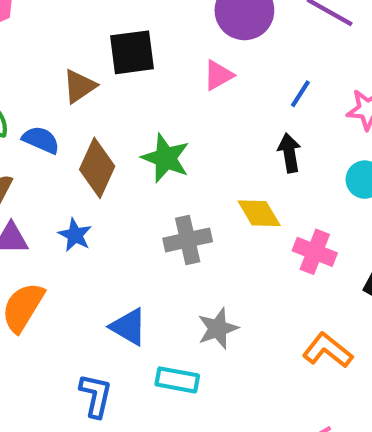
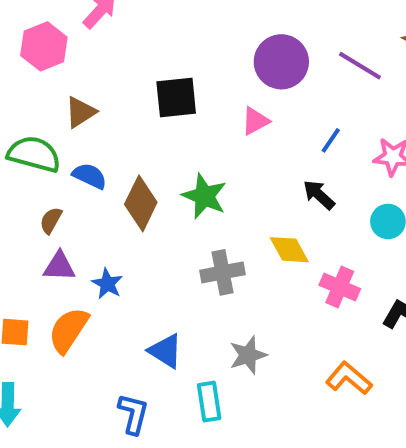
brown triangle: (79, 86) -> (80, 112), moved
black arrow: (289, 153) -> (319, 195), turned -40
blue star: (75, 235) -> (107, 284), moved
cyan rectangle: (177, 380) -> (209, 402), turned 69

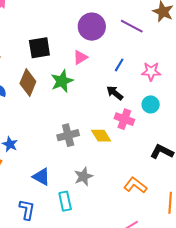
green star: (204, 196) -> (62, 81), moved, turned 30
brown diamond: (141, 203) -> (28, 83), moved
yellow diamond: (289, 250) -> (101, 136), moved
pink cross: (340, 287) -> (124, 119), moved

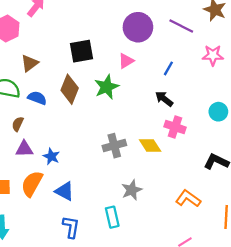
pink star: (151, 71) -> (213, 55), moved
cyan circle: (151, 104) -> (218, 112), moved
blue triangle: (41, 177) -> (64, 191), moved

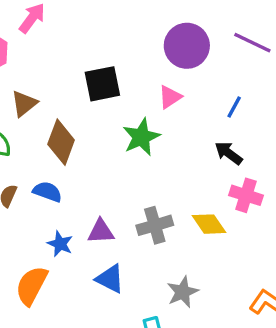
brown diamond: (70, 89) -> (61, 142), moved
blue semicircle: (37, 98) -> (47, 192), moved
purple triangle: (24, 149) -> (101, 231), moved
blue triangle: (64, 191) -> (110, 279), moved

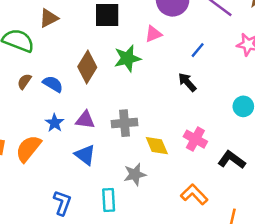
brown diamond: (61, 142) -> (87, 67), moved
pink cross: (246, 195) -> (195, 139), moved
yellow diamond: (209, 224) -> (157, 146), moved

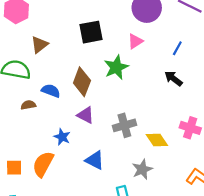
brown semicircle: (24, 81) -> (28, 105), turned 56
blue semicircle: (53, 84) -> (51, 91), moved
purple triangle: (85, 120) -> (86, 115), moved, turned 30

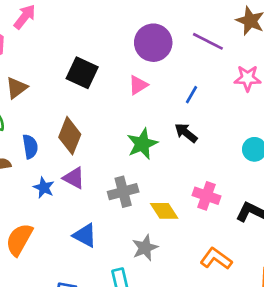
black square: (91, 32) -> (82, 73), turned 35
green star: (116, 67) -> (142, 144), moved
blue semicircle: (51, 91) -> (30, 147), turned 60
blue star: (62, 137) -> (44, 188), moved

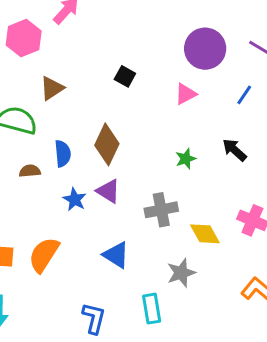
black square: (82, 73) -> (125, 76), size x0.6
blue line: (191, 95) -> (244, 95), moved
green star: (142, 144) -> (186, 159), size x0.6

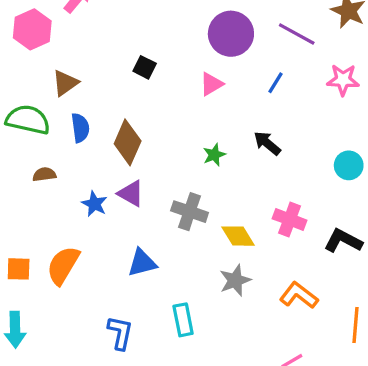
blue semicircle: (63, 154) -> (80, 128), moved
gray cross: (161, 210) -> (190, 212), turned 32
blue triangle: (116, 255) -> (142, 263), turned -44
gray star: (181, 273) -> (235, 280), moved

